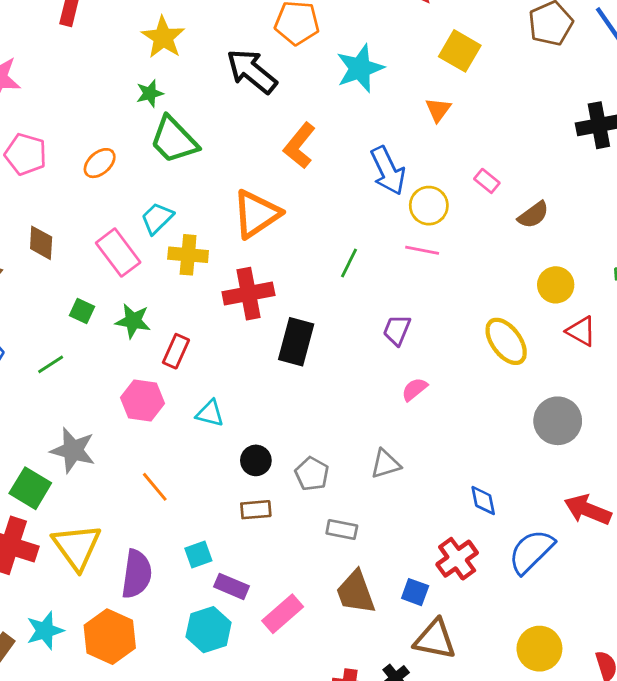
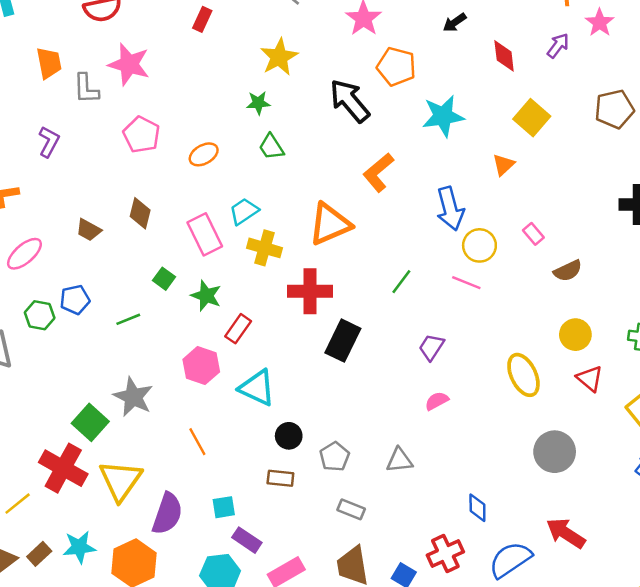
green trapezoid: (174, 140) -> (271, 147), size x0.6
cyan triangle: (210, 413) -> (257, 388), size x1.5

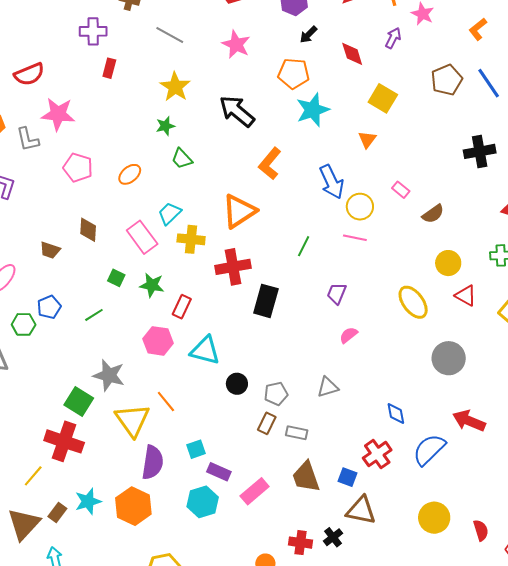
orange pentagon: (396, 67) -> (294, 74), moved
gray pentagon: (335, 457) -> (276, 394), turned 30
brown rectangle: (280, 478) -> (267, 423), moved, turned -60
yellow triangle: (120, 480) -> (132, 420), moved

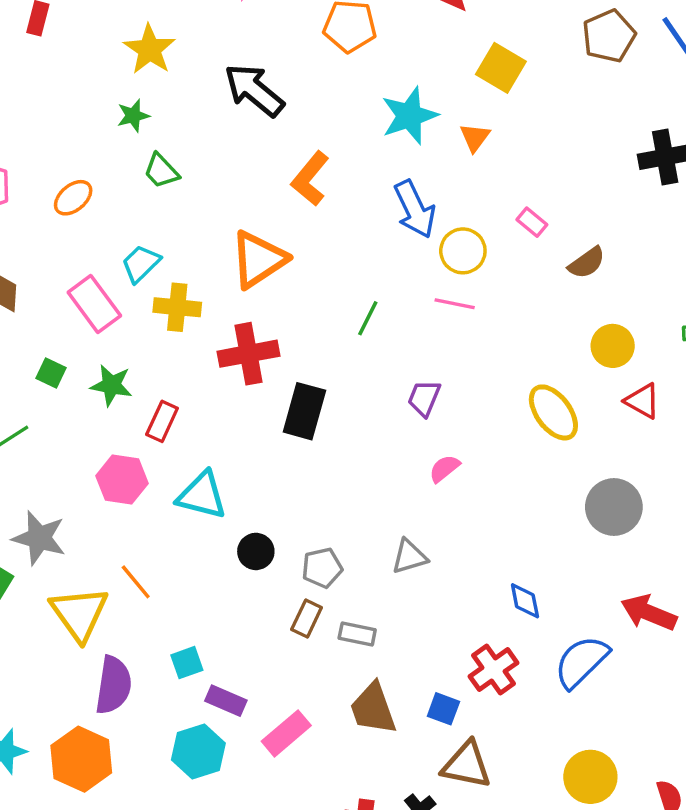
cyan star: (313, 110) -> (409, 116), moved

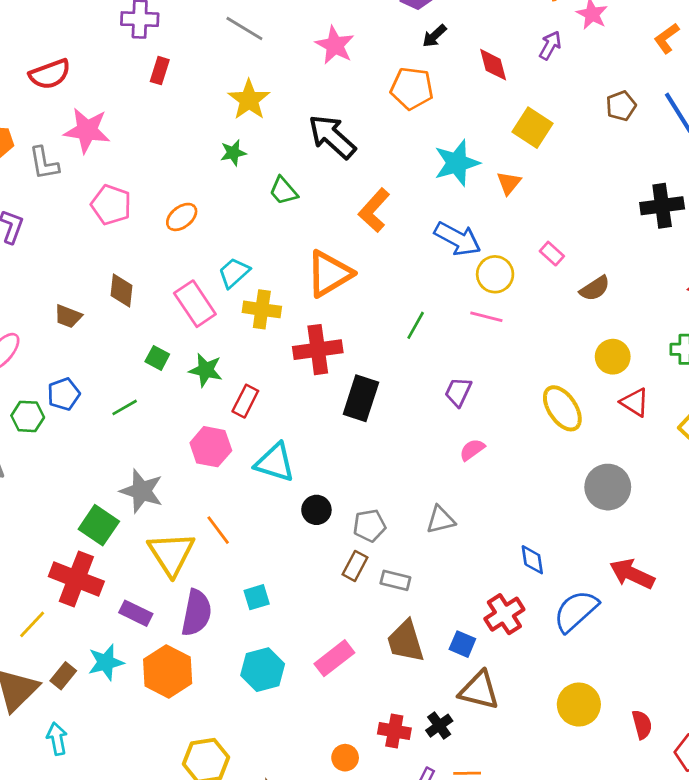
brown pentagon: (609, 36) -> (621, 106), size x0.7
green trapezoid: (161, 171) -> (283, 191), moved
blue arrow: (415, 209) -> (458, 239), turned -39
purple rectangle: (226, 701) -> (136, 613), moved

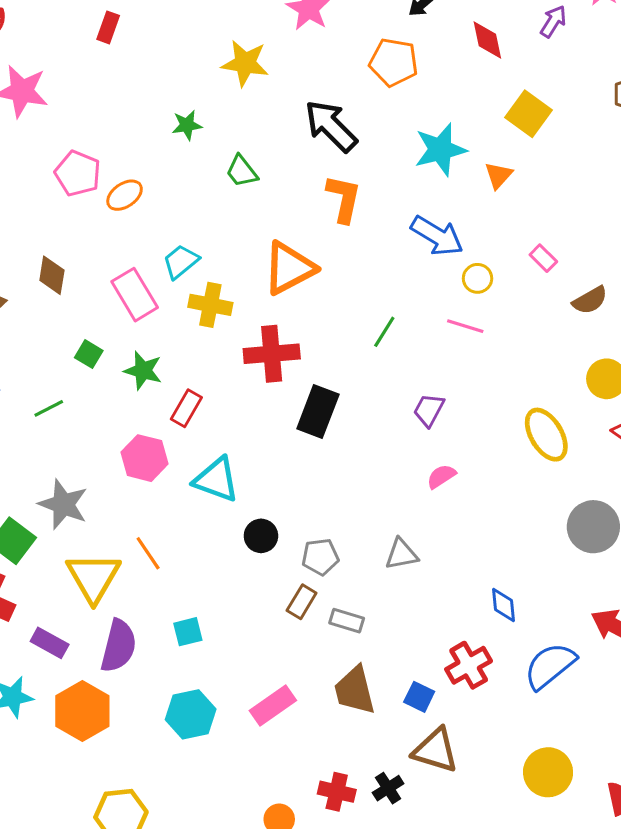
yellow star: (249, 100) -> (245, 63), moved, turned -30
black arrow: (332, 137) -> (331, 126), moved
pink pentagon: (111, 205) -> (78, 173), moved
orange L-shape: (374, 210) -> (344, 199), turned 147
yellow circle: (495, 274) -> (478, 278), size x0.7

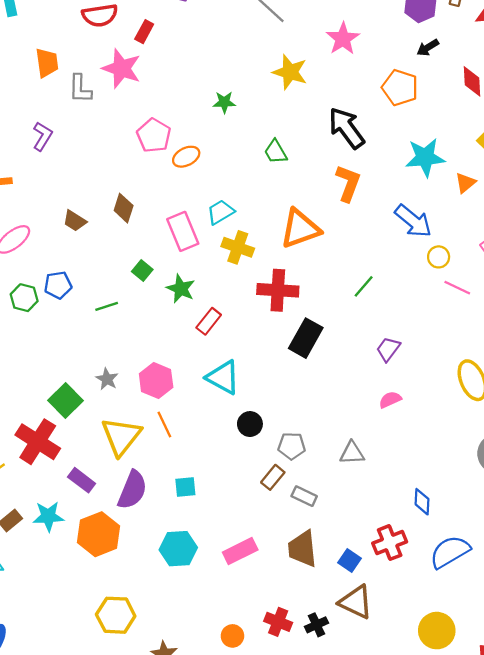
red rectangle: (108, 27) -> (144, 32), moved
green star: (187, 125) -> (224, 102), moved
pink line: (465, 326) -> (457, 288), moved
pink hexagon: (144, 458) -> (156, 380), moved
gray star: (63, 504) -> (107, 379), size x0.6

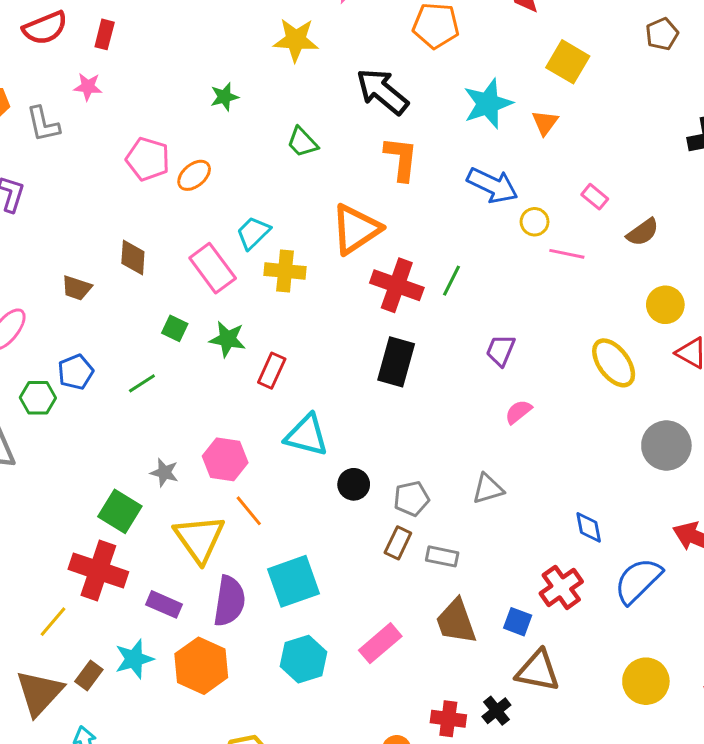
pink star: (121, 68) -> (88, 87), size x0.6
red cross: (278, 290) -> (397, 285), moved, turned 30
cyan square: (185, 487) -> (293, 581), size x1.8

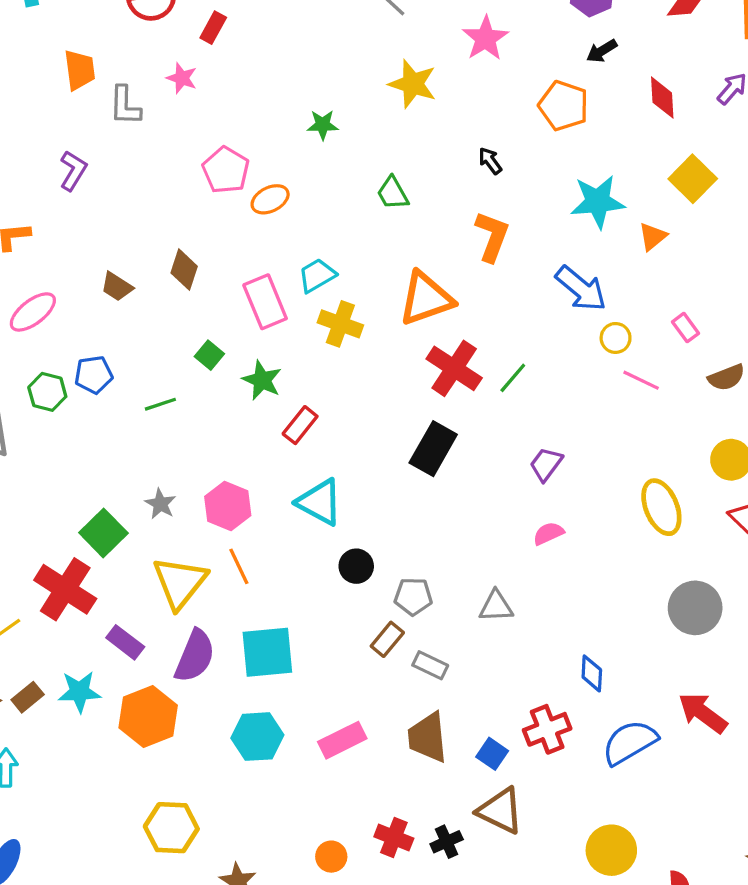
black arrow: (382, 91) -> (490, 161), size x0.5

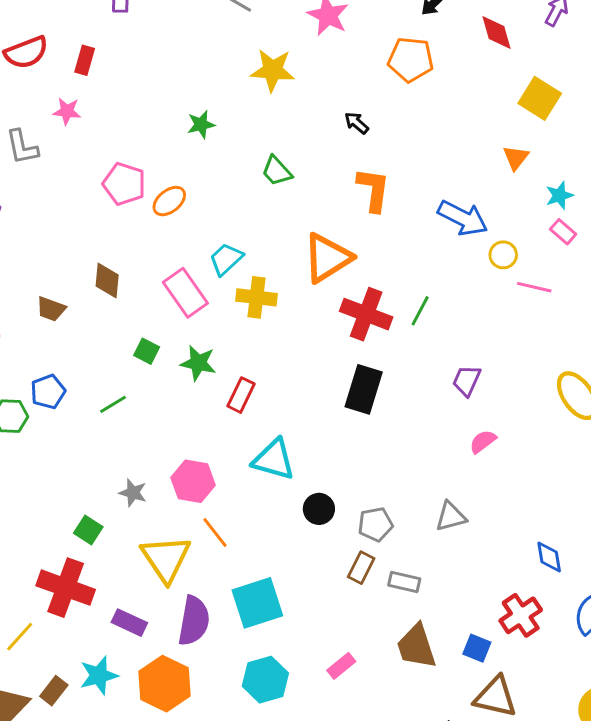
cyan star: (598, 202) -> (559, 195), moved, size x0.6
green square: (103, 533) -> (88, 530), size x0.7
pink rectangle: (342, 740) -> (341, 666), size x0.7

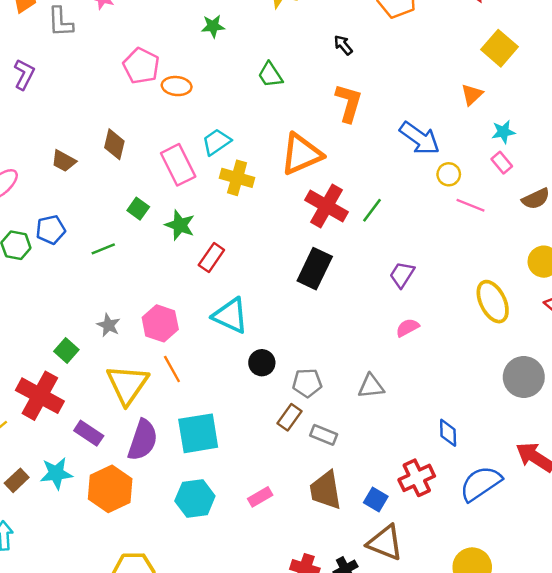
orange ellipse: (169, 201) -> (177, 86), turned 36

